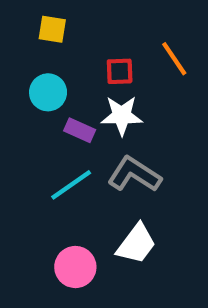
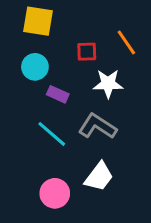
yellow square: (52, 29) -> (38, 21), size x1.5
white star: (122, 115) -> (108, 84), moved
cyan line: (71, 185) -> (52, 134), turned 76

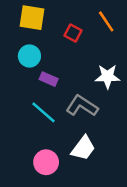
orange line: (126, 42) -> (106, 21), moved
red square: (87, 52) -> (73, 33), moved, turned 30
white star: (108, 84) -> (108, 76), moved

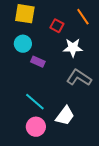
white star: (108, 76) -> (73, 48), moved
gray L-shape: (82, 106) -> (79, 78), moved
cyan line: (44, 112) -> (35, 102), moved

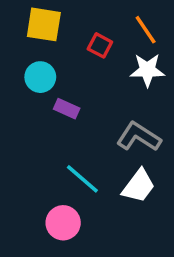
white star: (73, 48) -> (147, 70), moved
cyan line: (35, 102) -> (82, 179), moved
white trapezoid: (65, 116) -> (139, 186), moved

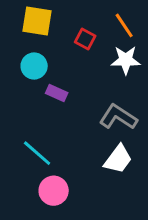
cyan line: (82, 179) -> (37, 153), moved

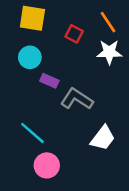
gray L-shape: (118, 117) -> (77, 99), moved

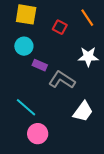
white star: (109, 52) -> (88, 57), moved

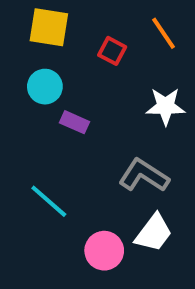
gray L-shape: (62, 80) -> (144, 176), moved
white trapezoid: (83, 111) -> (154, 233), moved
pink circle: (38, 134) -> (104, 251), moved

